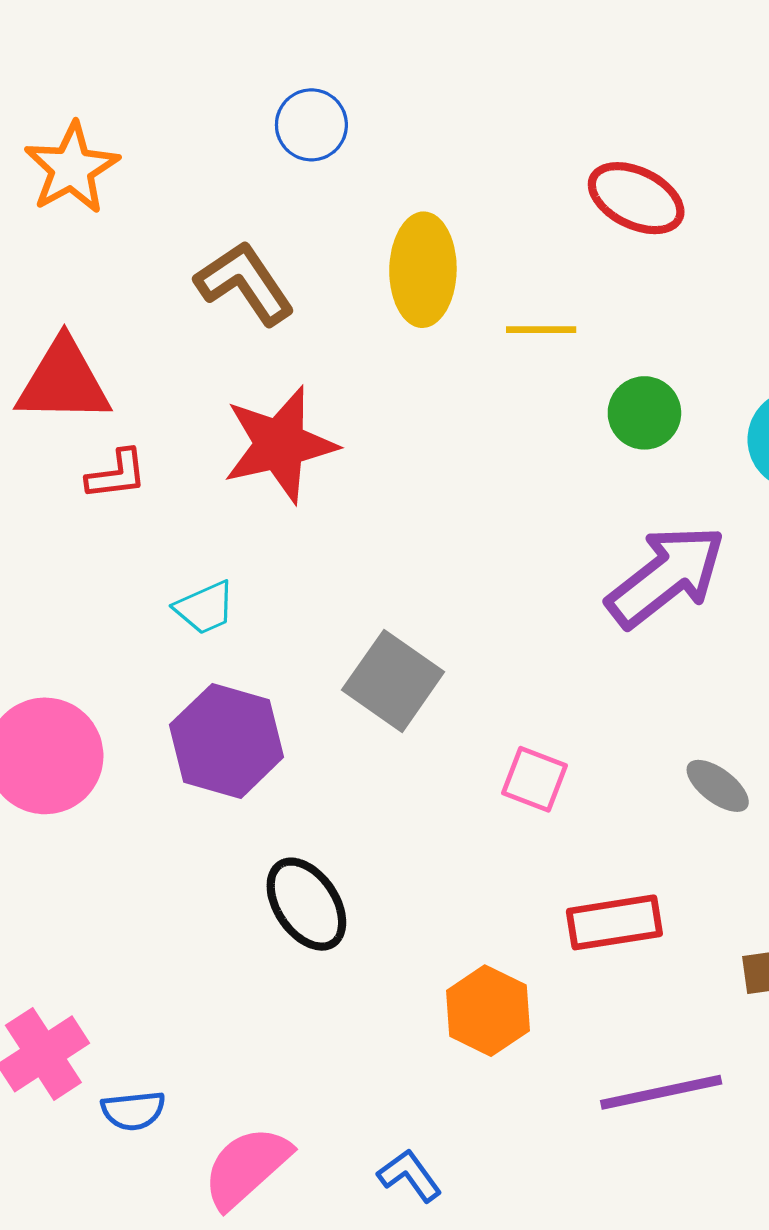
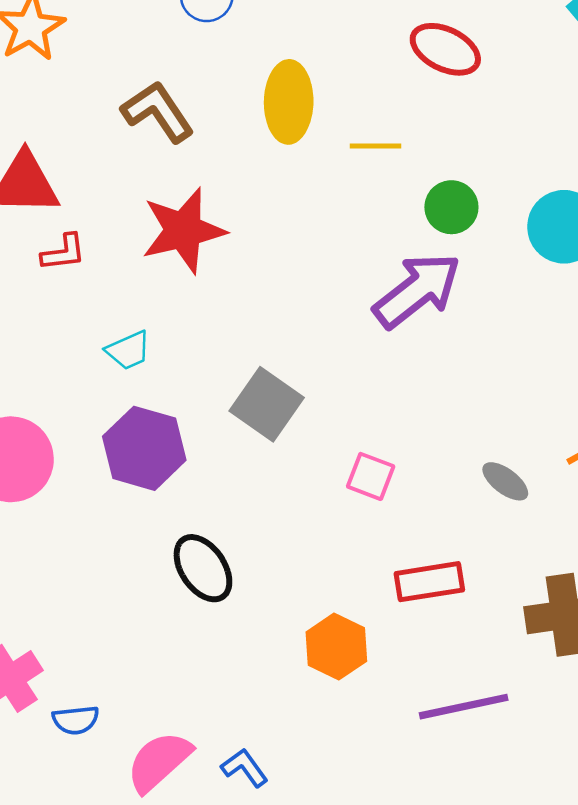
purple arrow: (666, 576) -> (417, 290), moved
blue L-shape: (410, 1175) -> (245, 768), moved

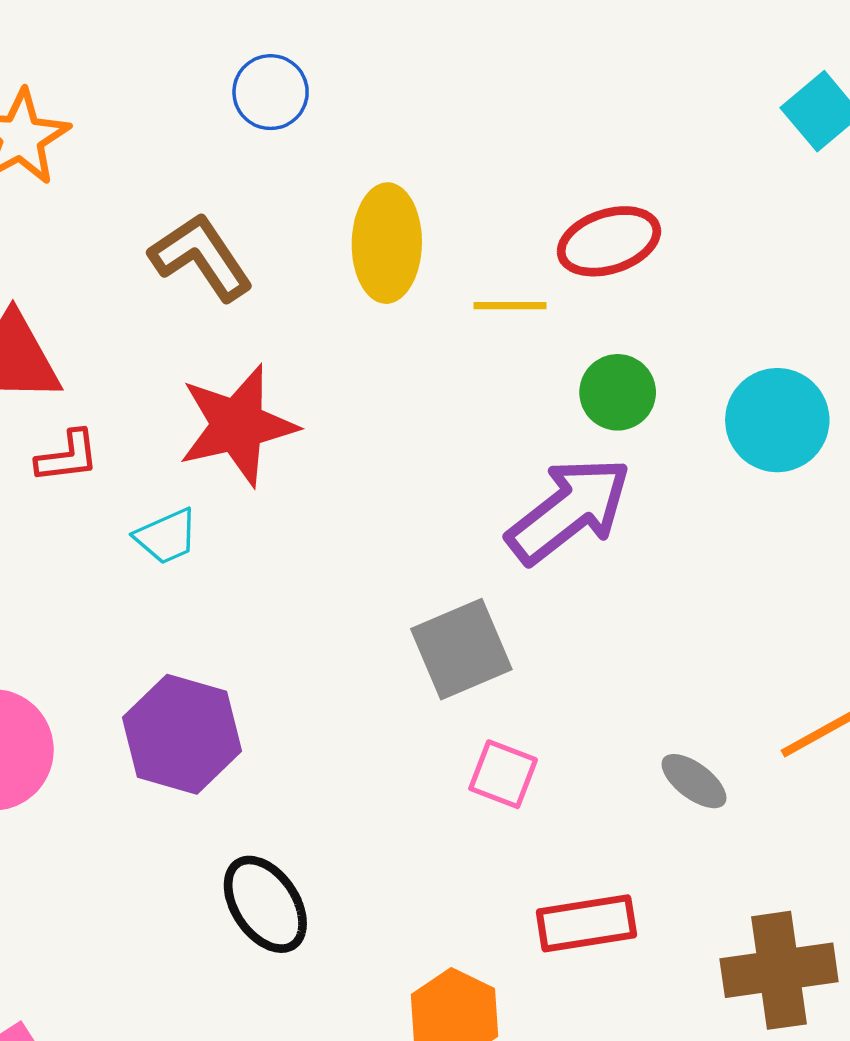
red ellipse: (445, 49) -> (609, 241), moved, turned -44
cyan trapezoid: (128, 350) -> (166, 536), moved
gray square: (267, 404) -> (461, 649), moved, turned 32

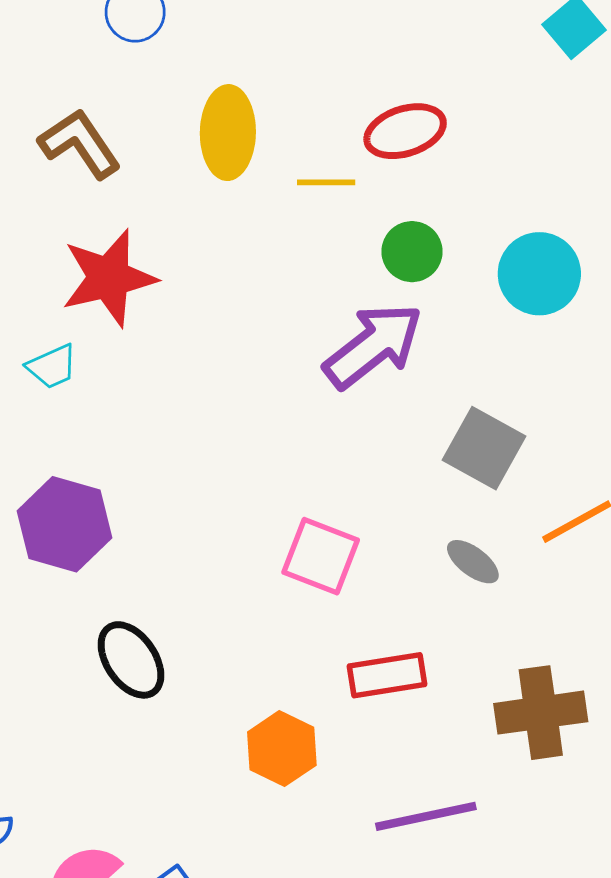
gray square: (461, 649) -> (484, 448), moved, turned -38
pink square: (503, 774) -> (321, 556), size x1.4

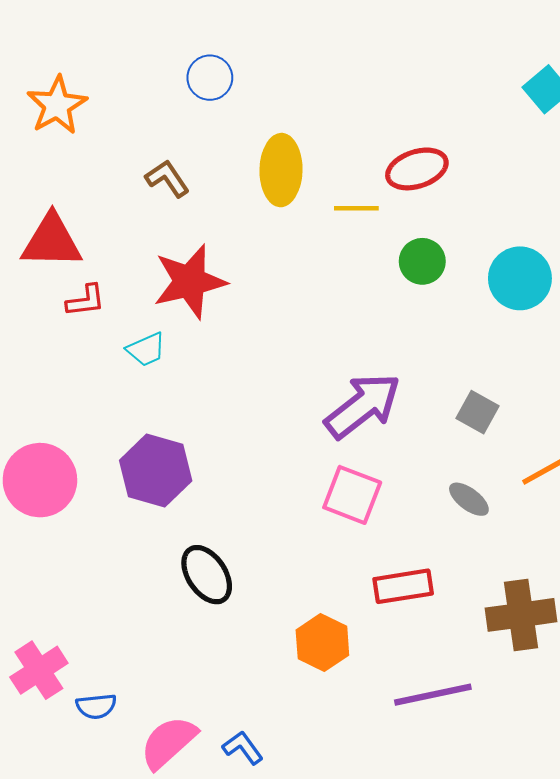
brown L-shape: (80, 144) -> (167, 179), size x0.7
purple arrow: (373, 346) -> (363, 406), moved
gray square: (484, 448) -> (477, 412), size x0.7

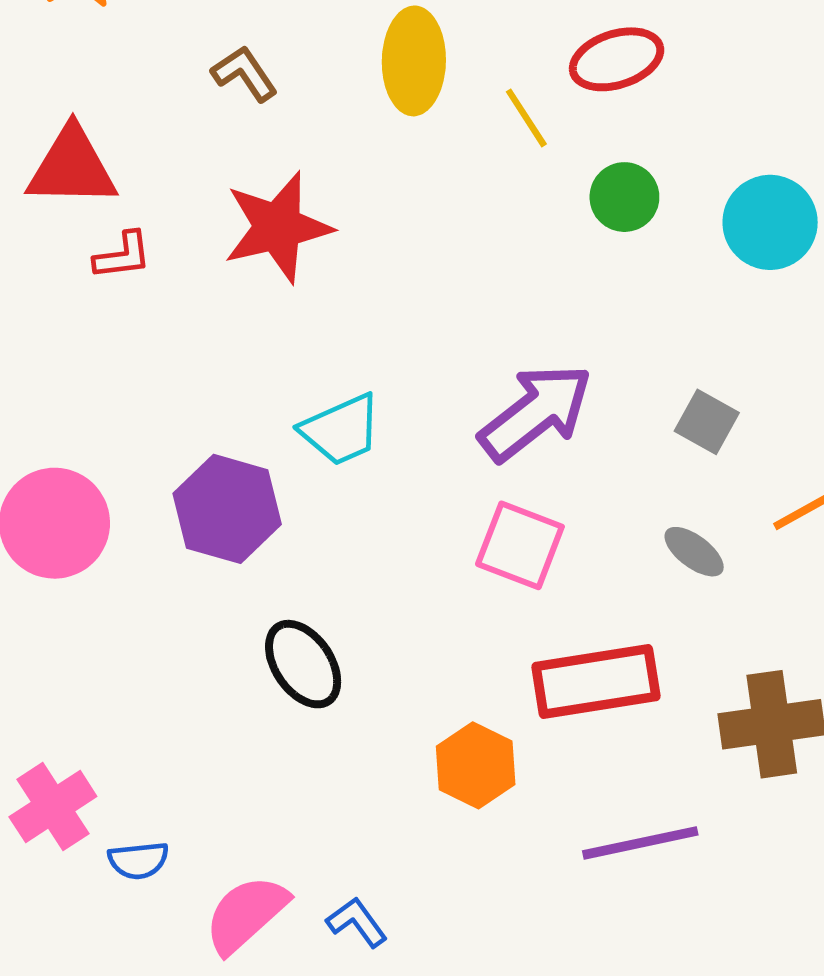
yellow line: (356, 208) -> (526, 118), turned 57
cyan trapezoid: (146, 349) -> (341, 430), moved, size x1.4
red rectangle: (403, 586) -> (596, 681), size x1.4

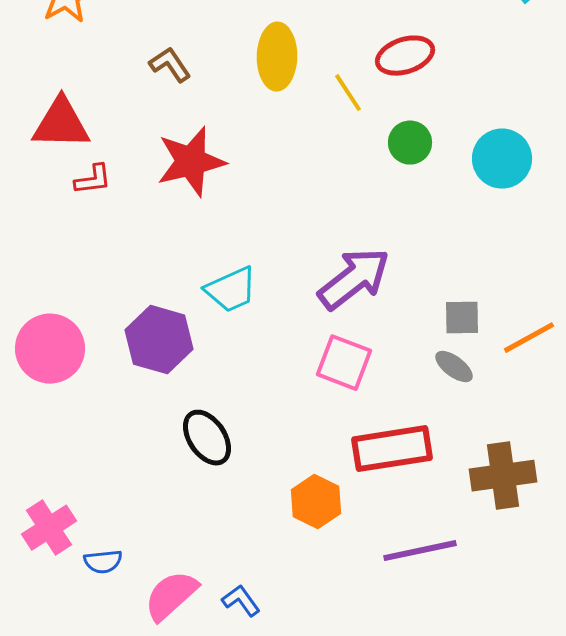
gray square: (707, 422) -> (462, 318), moved, turned -30

